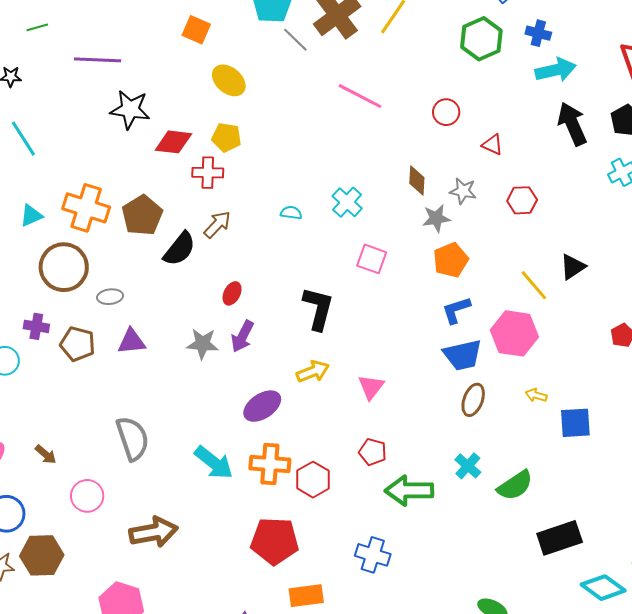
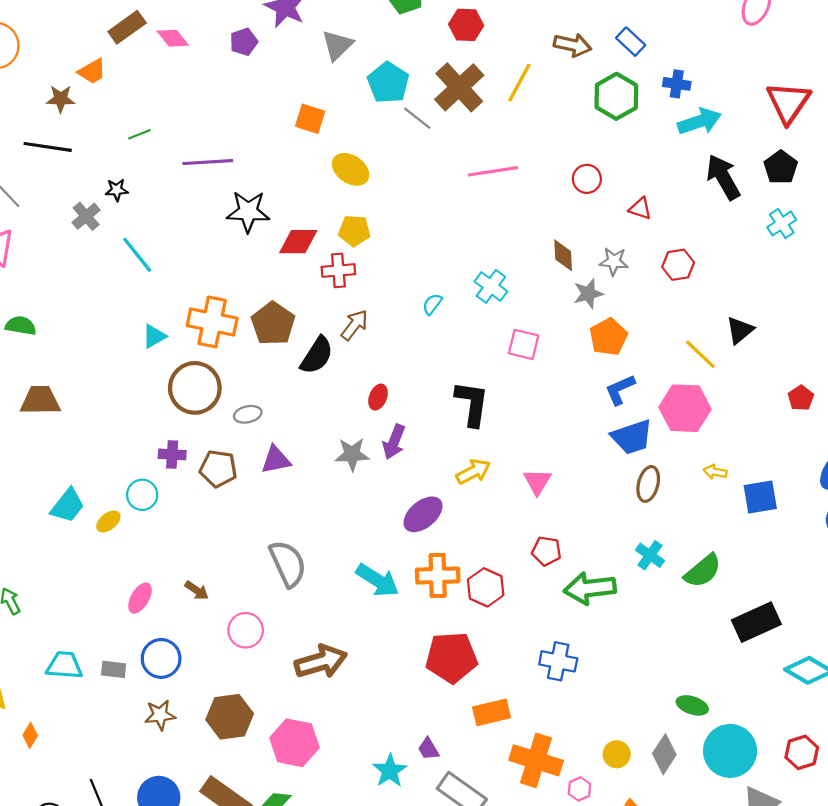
pink line: (360, 96) -> (493, 171), turned -30
cyan semicircle: (291, 213) -> (432, 304), turned -55
brown hexagon: (42, 555) -> (230, 717), moved

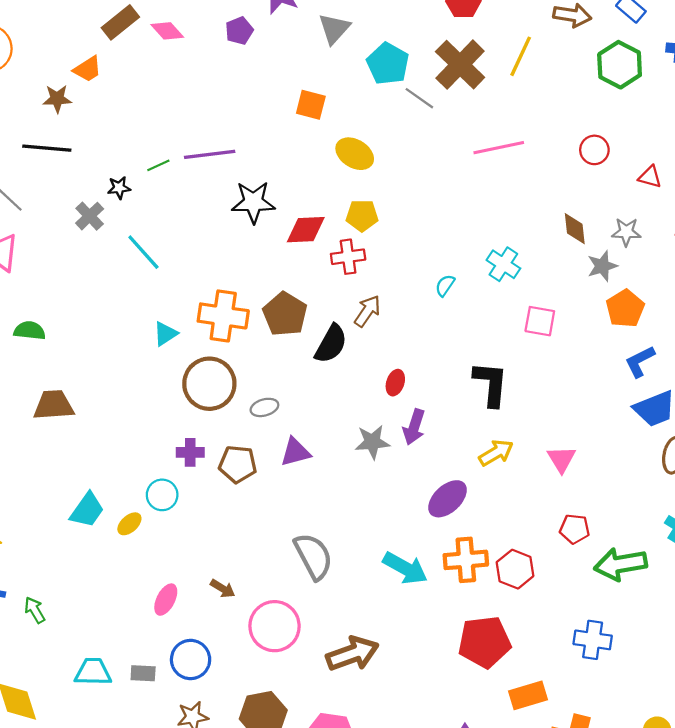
green line: (139, 134) -> (158, 165), moved
pink circle: (246, 630) -> (275, 626), size x1.4

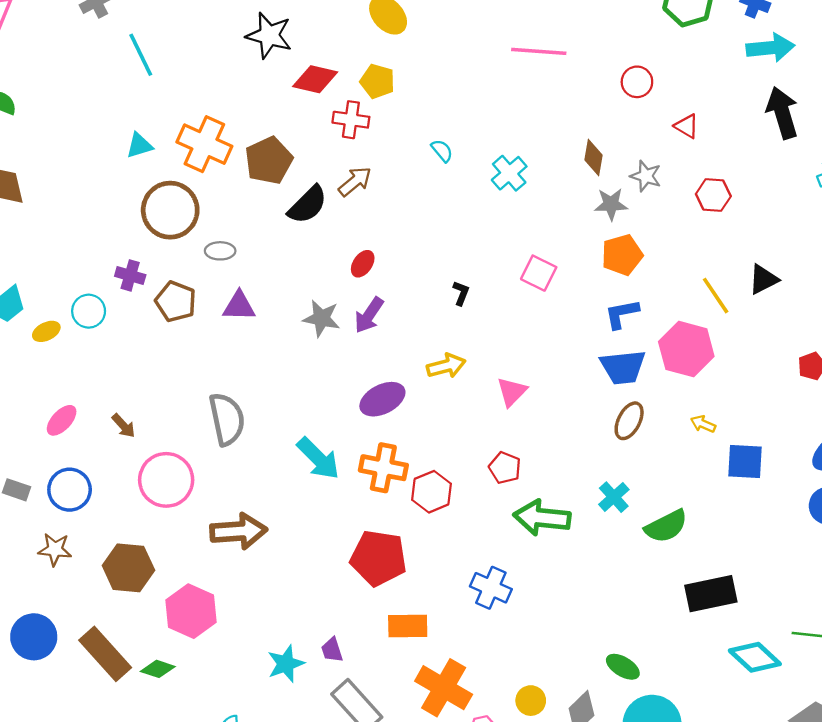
cyan semicircle: (445, 285) -> (442, 151), moved, turned 90
pink square: (540, 321) -> (539, 273), moved
black L-shape: (491, 384) -> (461, 293), size x0.5

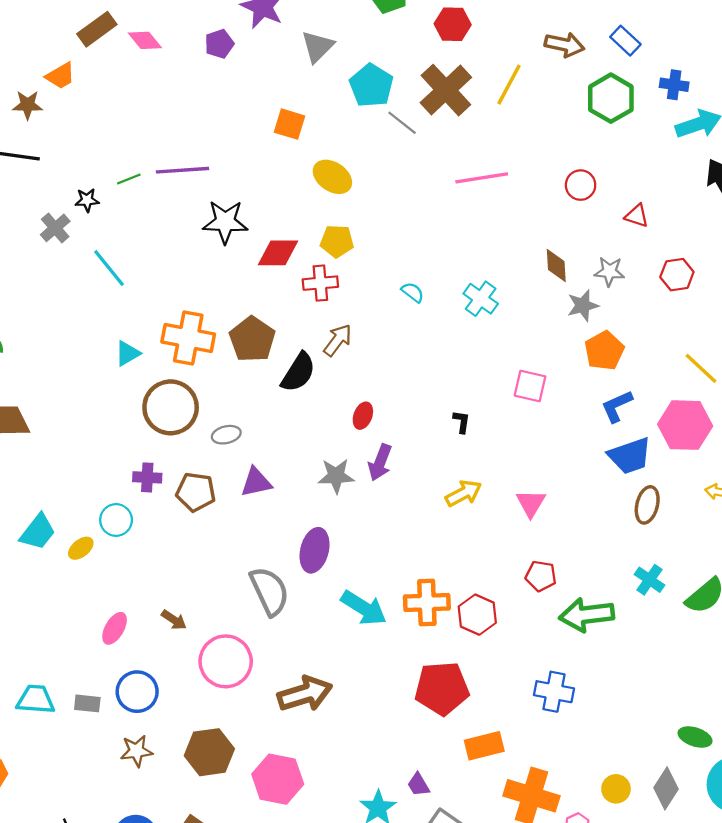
purple ellipse: (382, 399) -> (315, 550), moved, turned -36

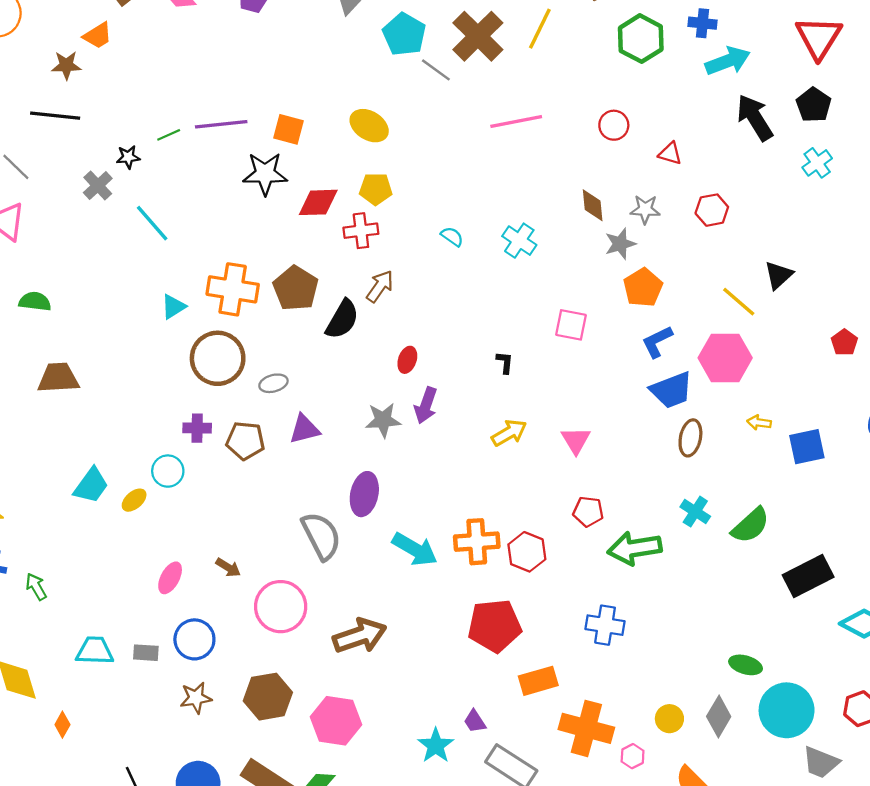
orange square: (289, 124) -> (289, 129), moved

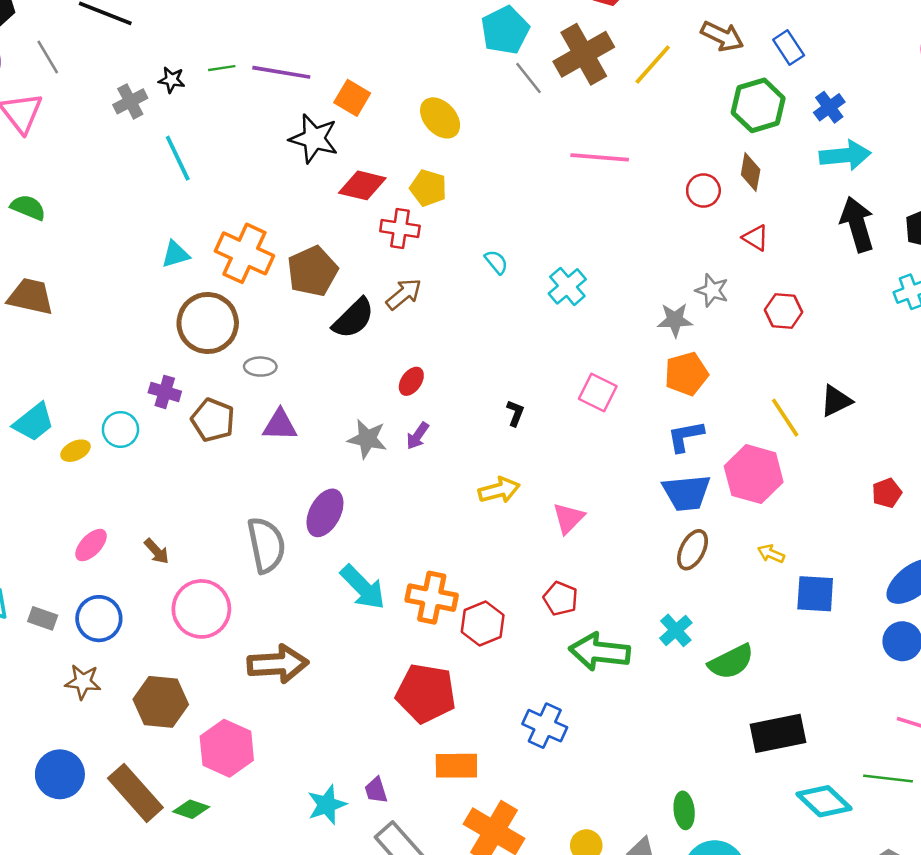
blue cross: (703, 23) -> (829, 107), turned 32
brown diamond: (593, 205) -> (751, 172), moved
purple arrow: (426, 405) -> (418, 436), size x0.7
green ellipse: (746, 665) -> (684, 810), turned 52

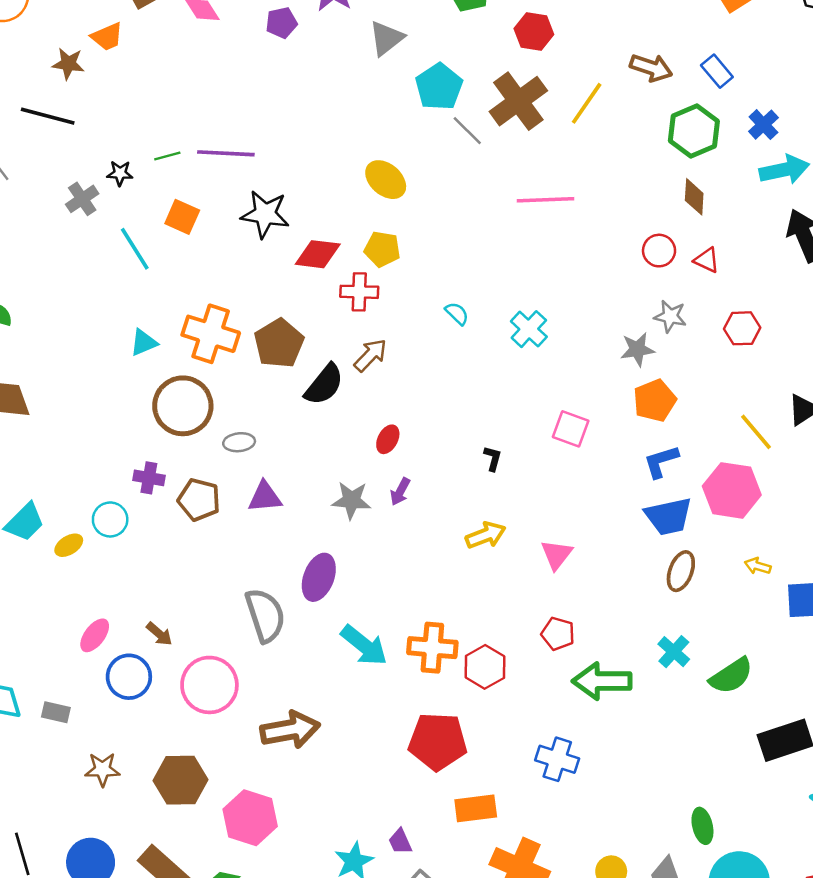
orange square: (352, 98) -> (182, 217), moved
red circle: (703, 191) -> (659, 251), moved
blue circle: (99, 619) -> (129, 677), moved

